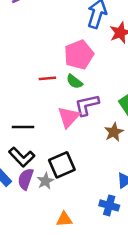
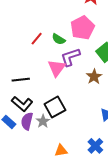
pink pentagon: (79, 55) -> (82, 28), moved
red line: (47, 78) -> (37, 39), turned -40
blue cross: (109, 205) -> (95, 146), moved, turned 35

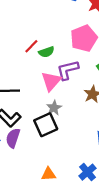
green semicircle: (59, 39) -> (46, 52), moved, turned -56
gray star: (43, 121) -> (54, 108), moved

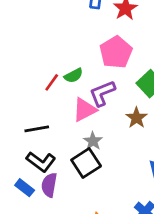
red line: (31, 46) -> (52, 82), moved
pink triangle: (51, 81) -> (85, 110), turned 30

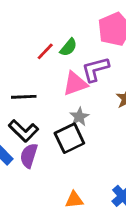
green semicircle: (74, 76) -> (68, 47), turned -30

